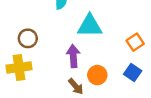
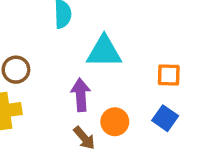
orange square: (135, 42) -> (169, 75), turned 36

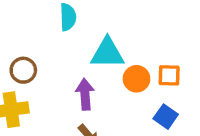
orange circle: (115, 122) -> (137, 79), moved

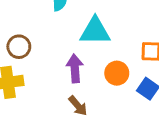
orange circle: (137, 79) -> (117, 73), moved

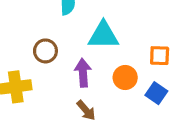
brown circle: (19, 47) -> (45, 51), moved

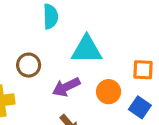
purple arrow: (83, 73) -> (66, 87), turned -112

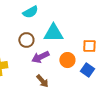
cyan semicircle: (51, 16) -> (30, 12), turned 63
brown circle: (29, 65) -> (26, 40), moved

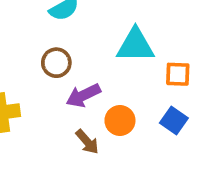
cyan triangle: (53, 33) -> (135, 45), moved
orange circle: (67, 60) -> (120, 121), moved

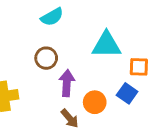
purple arrow: (83, 95) -> (67, 83), turned 120
blue square: (174, 121) -> (127, 93), moved

